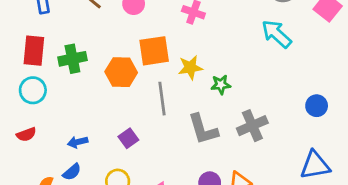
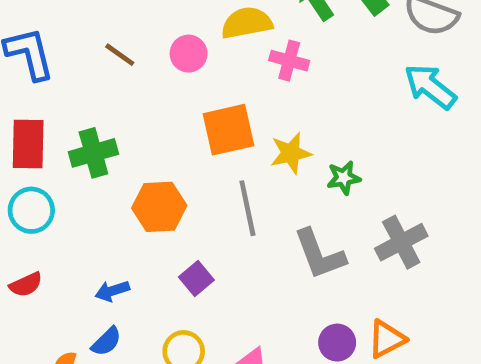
orange hexagon: (121, 72) -> (159, 207), moved

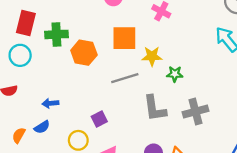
orange hexagon: (159, 207) -> (84, 53), moved
gray line: (247, 208) -> (125, 78), turned 72
purple square: (196, 279) -> (99, 119), moved

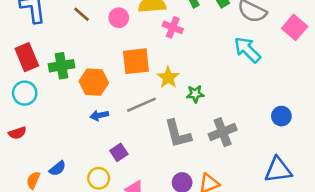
red rectangle: (26, 23) -> (27, 57), turned -30
yellow star: (152, 56) -> (168, 77), turned -30
blue arrow: (50, 103) -> (99, 115), moved

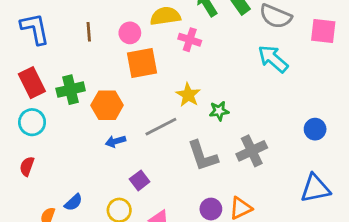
brown line: (82, 14) -> (89, 32), turned 48
pink square: (295, 27) -> (323, 31), turned -30
orange square: (136, 61) -> (142, 63), moved
red semicircle: (17, 133) -> (27, 166), turned 132

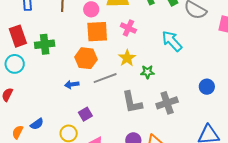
pink cross: (190, 40) -> (128, 28), moved
cyan arrow: (273, 59) -> (172, 41), moved
orange hexagon: (107, 105) -> (86, 58), moved
blue circle: (315, 129) -> (207, 87), moved

